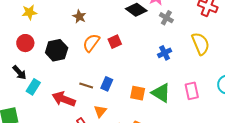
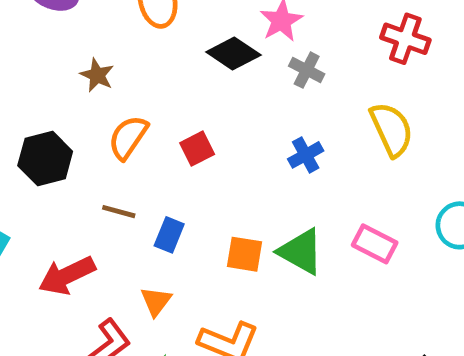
red square: (115, 42) -> (197, 149), moved
brown line: (86, 86) -> (119, 212), moved
pink rectangle: (192, 91) -> (375, 244), turned -48
red arrow: (64, 99) -> (67, 275), turned -45

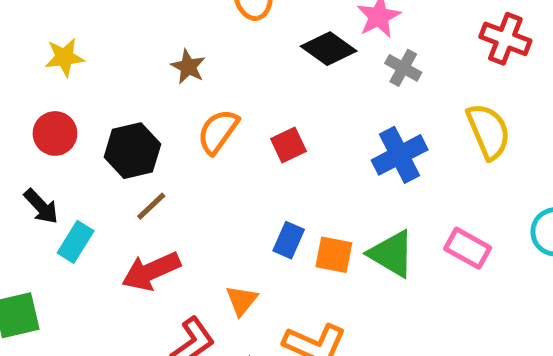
blue cross: (306, 155) -> (400, 155), size x1.5
brown line: (119, 212) -> (151, 206), moved, turned -60
blue rectangle: (169, 235) -> (289, 240), moved

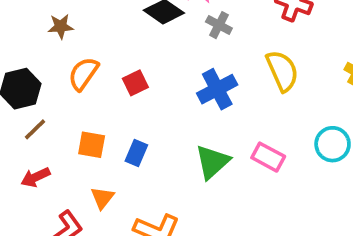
brown star: (188, 67) -> (61, 26), turned -30
green triangle: (392, 254) -> (212, 162), turned 48
orange square: (334, 255) -> (92, 145), moved
red arrow: (151, 271) -> (36, 177), size x0.7

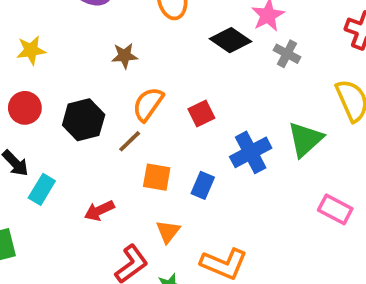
blue cross: (217, 89) -> (251, 152), moved
brown line: (35, 129) -> (130, 141), moved
pink rectangle: (268, 157) -> (335, 209), moved
green triangle: (212, 162) -> (305, 139), moved

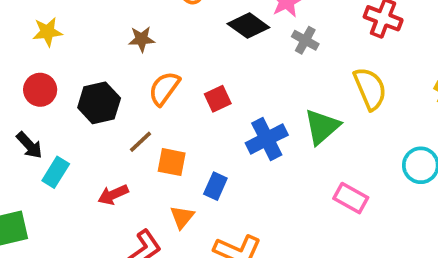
brown line: (130, 141) -> (141, 142), moved
blue rectangle: (203, 185) -> (215, 186), moved

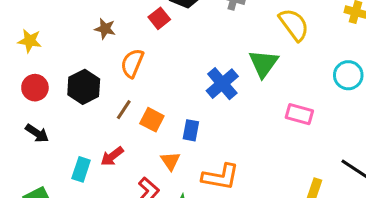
yellow star: (47, 32) -> (30, 41), turned 30
brown star: (142, 39) -> (105, 29), turned 30
red square: (218, 99) -> (159, 18), moved
orange square: (172, 162) -> (152, 120), turned 30
cyan rectangle: (56, 172) -> (81, 169), moved

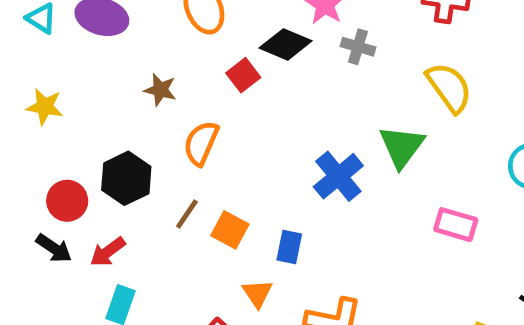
red circle: (35, 88) -> (67, 201), moved
red arrow: (112, 156) -> (108, 252), moved

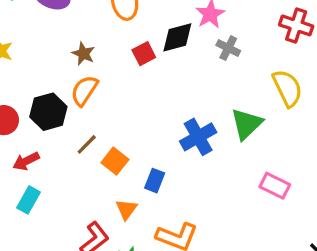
black diamond: (286, 44) -> (177, 37), turned -48
orange semicircle: (201, 143) -> (84, 91), moved

